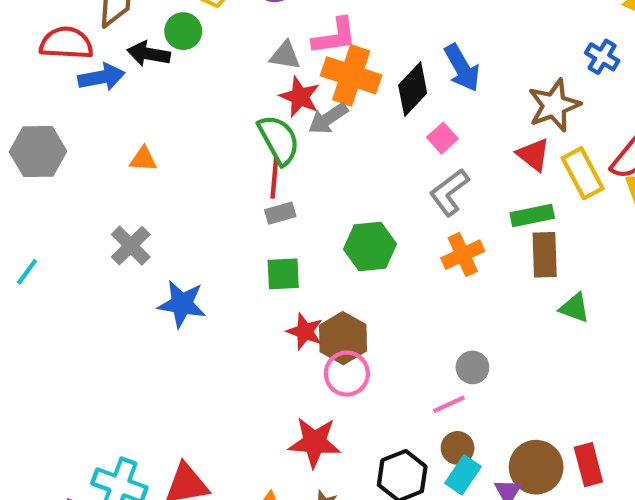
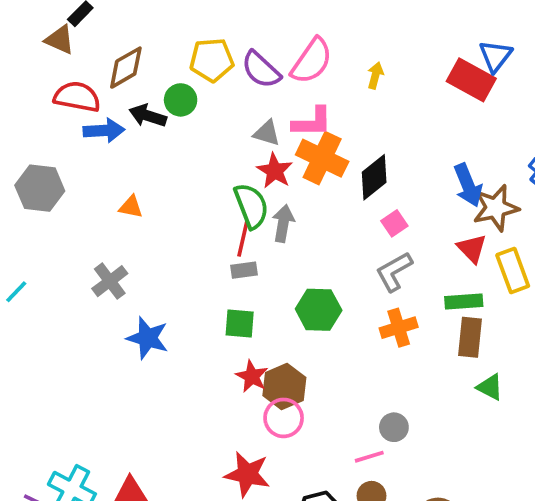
blue arrow: (462, 68) -> (468, 185), moved
gray arrow: (328, 118) -> (283, 223), moved, turned 126

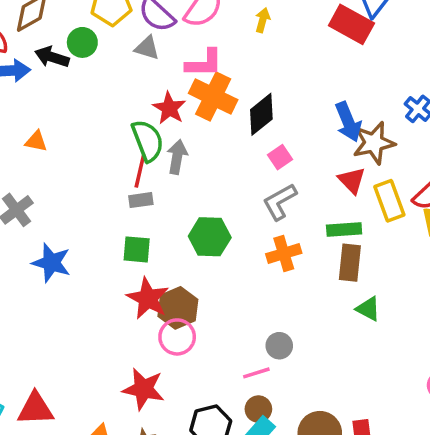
gray triangle: (267, 133) -> (147, 48), moved
red star: (252, 376) -> (148, 298), size x1.4

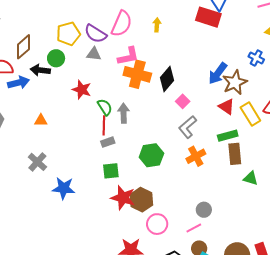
red star: (169, 108) -> (82, 90), moved
blue arrow: (348, 122) -> (218, 73), turned 70
green semicircle: (148, 141) -> (105, 107), size x0.7
pink circle: (177, 337) -> (157, 224), moved

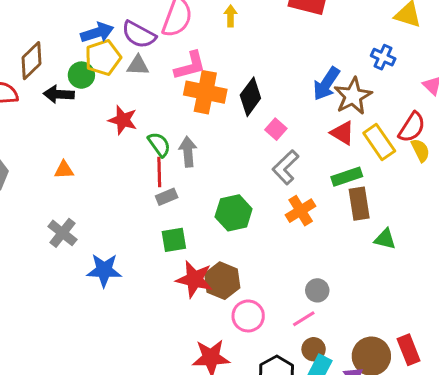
yellow pentagon: (68, 34) -> (103, 58), moved
blue arrow: (19, 83) -> (97, 33), moved

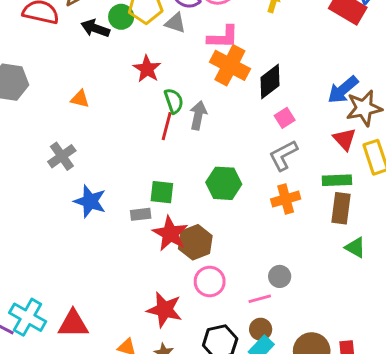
gray rectangle: (167, 197) -> (141, 214), moved

